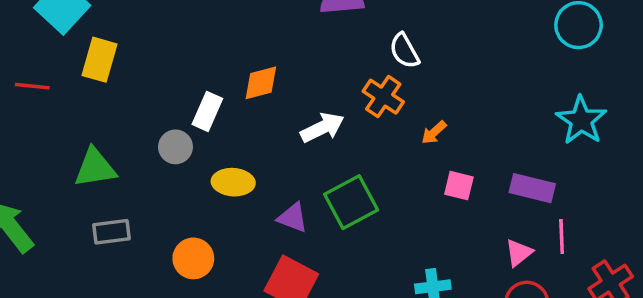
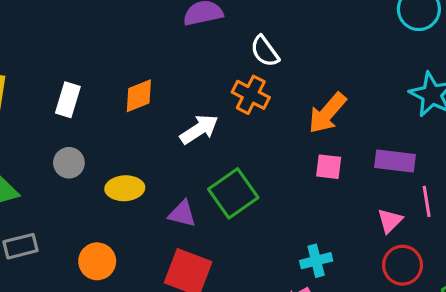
white rectangle: (207, 111) -> (68, 100), moved
orange arrow: (434, 133) -> (327, 113), moved, size x1.8

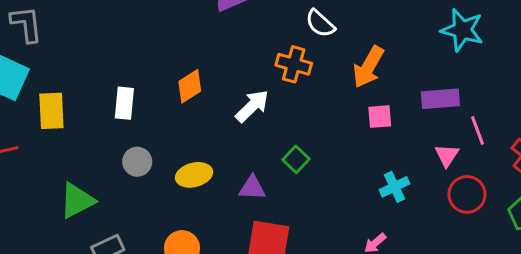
white semicircle: (265, 51) -> (320, 23), moved
green square: (233, 193) -> (296, 159), size x0.6
cyan cross: (316, 261) -> (394, 187), moved

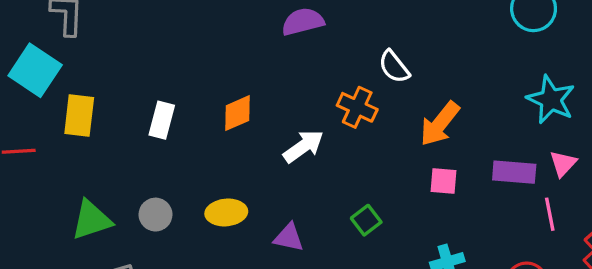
pink triangle: (447, 155) -> (563, 164), moved
green square: (296, 159) -> (366, 220), moved
gray circle: (137, 162) -> (156, 215), moved

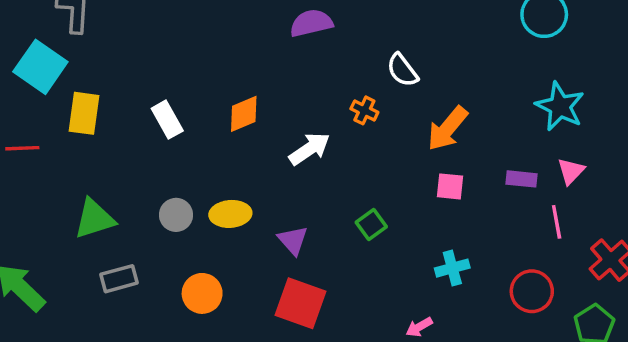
orange cross: (357, 107) -> (364, 110), size x0.7
white rectangle: (162, 120) -> (167, 120), turned -45
purple rectangle: (514, 172) -> (521, 179), size x0.7
gray circle: (156, 215) -> (176, 215), moved
purple triangle: (289, 237) -> (293, 240), turned 36

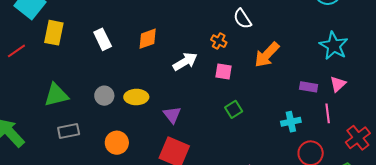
red line: (22, 148) -> (16, 51), turned -36
pink square: (450, 186) -> (223, 71), moved
green square: (371, 224) -> (234, 109), moved
cyan cross: (452, 268) -> (291, 122), moved

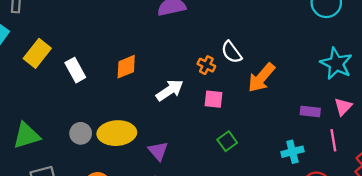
white semicircle: (242, 19) -> (231, 52), moved
yellow rectangle: (54, 33) -> (37, 53), moved, turned 30
yellow ellipse: (136, 97) -> (117, 133), size x1.4

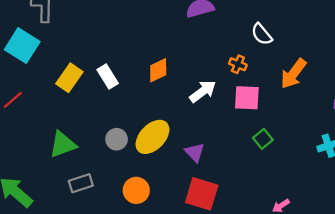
white semicircle: (231, 52) -> (262, 34), moved
yellow rectangle: (37, 53) -> (69, 78), moved
pink square: (213, 99) -> (247, 98), size x1.4
yellow ellipse: (117, 133) -> (152, 137), turned -39

